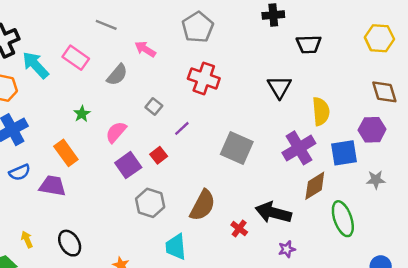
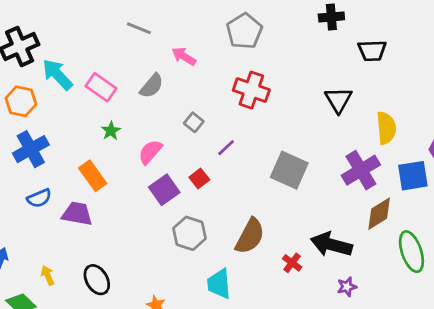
pink rectangle: (76, 58) -> (101, 87), moved

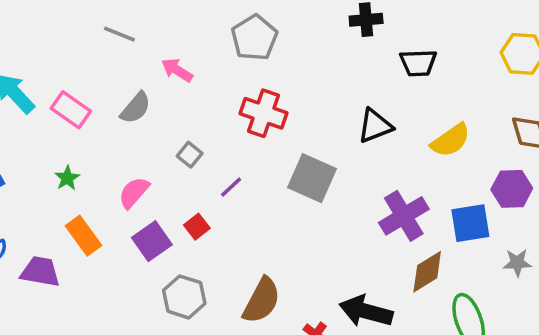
black triangle: (338, 100) -> (375, 126), turned 40
yellow semicircle: (386, 128) -> (451, 140), moved, turned 60
green star: (111, 131) -> (67, 178), moved
gray square: (289, 170) -> (312, 178), moved
orange rectangle: (93, 176) -> (83, 236), moved

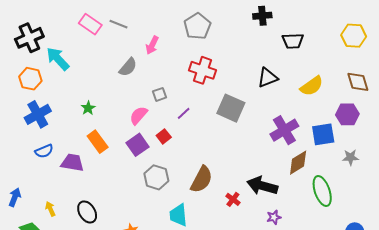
pink arrow: (177, 70) -> (152, 45), turned -96
pink rectangle: (71, 110) -> (90, 24), moved
gray square: (190, 155) -> (160, 94), turned 32
pink semicircle: (134, 192) -> (139, 115), moved

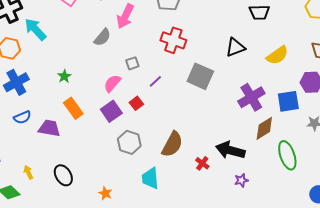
pink arrow: (152, 45) -> (125, 16), size x1.4

